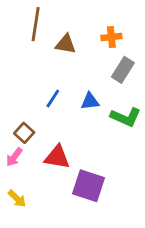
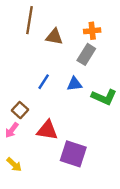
gray rectangle: (123, 70) -> (86, 54), moved

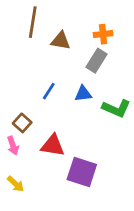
pink arrow: (12, 130) -> (13, 145), turned -56

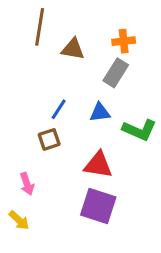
brown square: (22, 123) -> (49, 139), moved, turned 30
pink arrow: (13, 145) -> (27, 184), moved
red triangle: (53, 145) -> (98, 165), moved

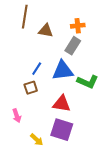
blue triangle: (100, 112) -> (63, 71), size x1.6
yellow arrow: (19, 220) -> (37, 140), moved

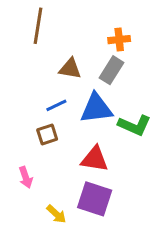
brown triangle: (46, 31) -> (70, 69), moved
blue line: (37, 69) -> (56, 105), turned 32

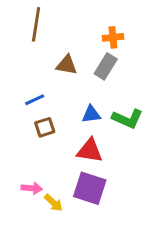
blue line: (56, 105) -> (35, 100), moved
blue triangle: (96, 108) -> (91, 114), moved, size x0.6
pink arrow: (26, 177) -> (32, 188), moved, turned -66

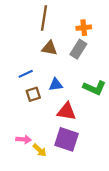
brown line: (36, 24) -> (44, 18), moved
blue triangle: (91, 114) -> (56, 85), moved

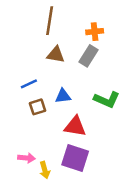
yellow arrow: (40, 150) -> (45, 170), turned 32

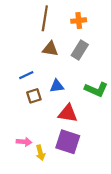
orange cross: (95, 32) -> (79, 21), moved

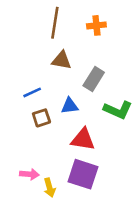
gray rectangle: (80, 50) -> (94, 79), moved

